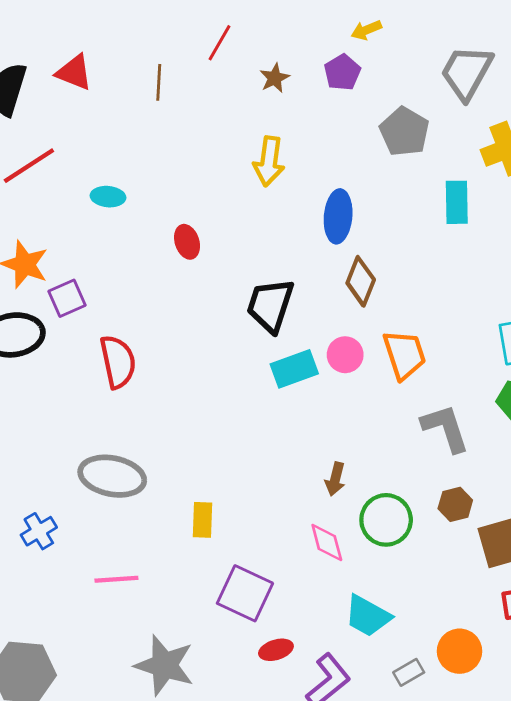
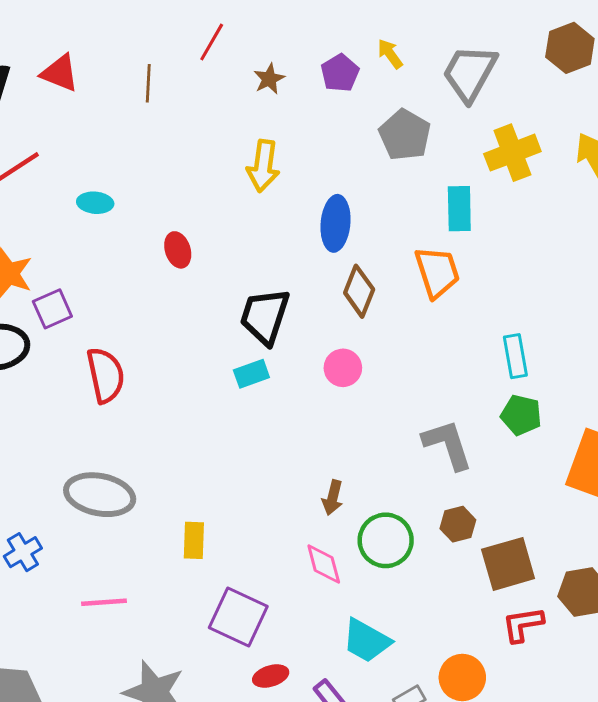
yellow arrow: (366, 30) -> (390, 54), moved, turned 76
orange trapezoid: (404, 355) -> (437, 272), moved
cyan rectangle: (294, 369) -> (251, 374), moved, size x0.7

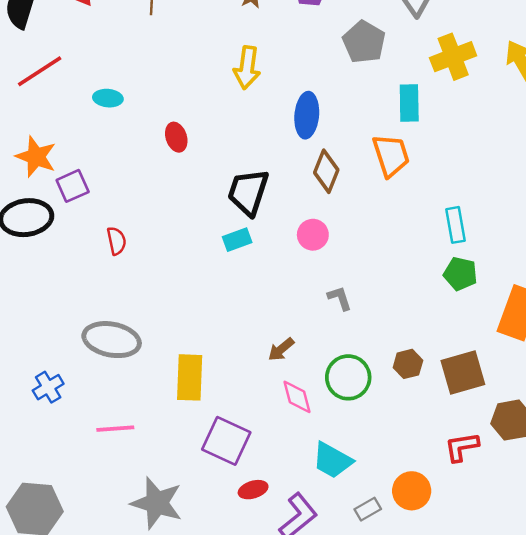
red semicircle: (105, 375) -> (116, 241), size x0.6
gray L-shape: (448, 445) -> (340, 298), moved, size x0.6
brown arrow: (333, 498) -> (281, 349), moved, turned 36
yellow rectangle: (194, 540) -> (190, 377), size x1.5
brown square: (508, 564) -> (463, 373), moved

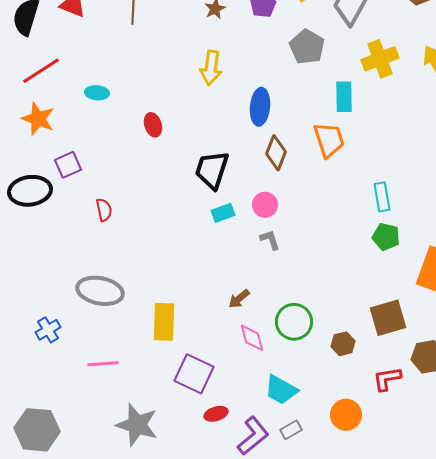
orange star: (36, 157) -> (38, 119), moved
cyan rectangle: (237, 240) -> (223, 213), moved
gray L-shape: (340, 298) -> (270, 240), moved
brown hexagon: (408, 364) -> (343, 344), moved
gray rectangle: (368, 509) -> (291, 430), moved

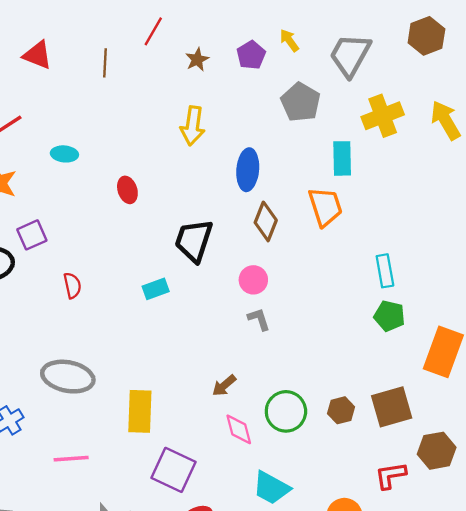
cyan rectangle: (223, 213) -> (156, 289), moved
brown hexagon: (343, 344) -> (341, 410), moved

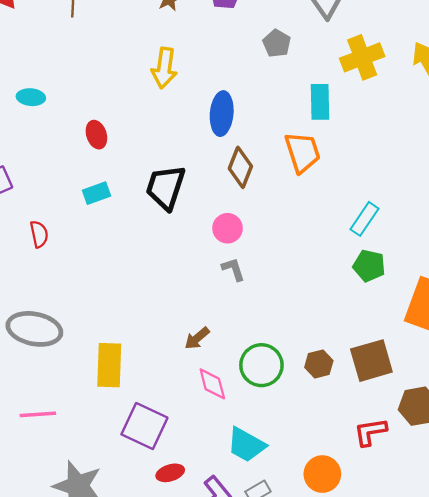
gray pentagon: (301, 102) -> (277, 43), size x0.7
cyan rectangle: (385, 271) -> (364, 219), turned 44
cyan rectangle: (156, 289) -> (96, 193), moved

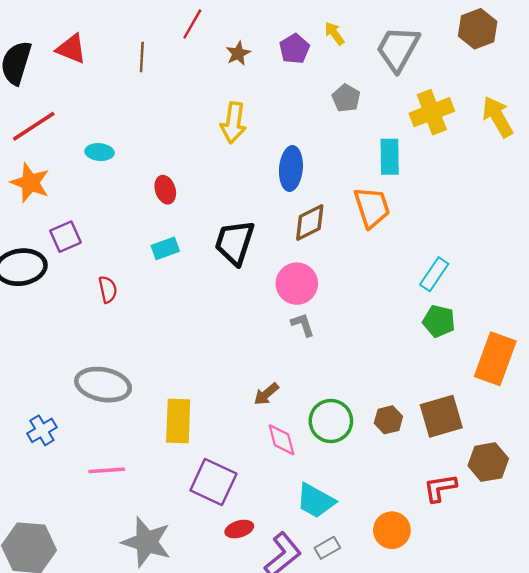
brown diamond: (240, 167) -> (310, 223), turned 42
pink circle: (228, 228) -> (297, 284), size x1.4

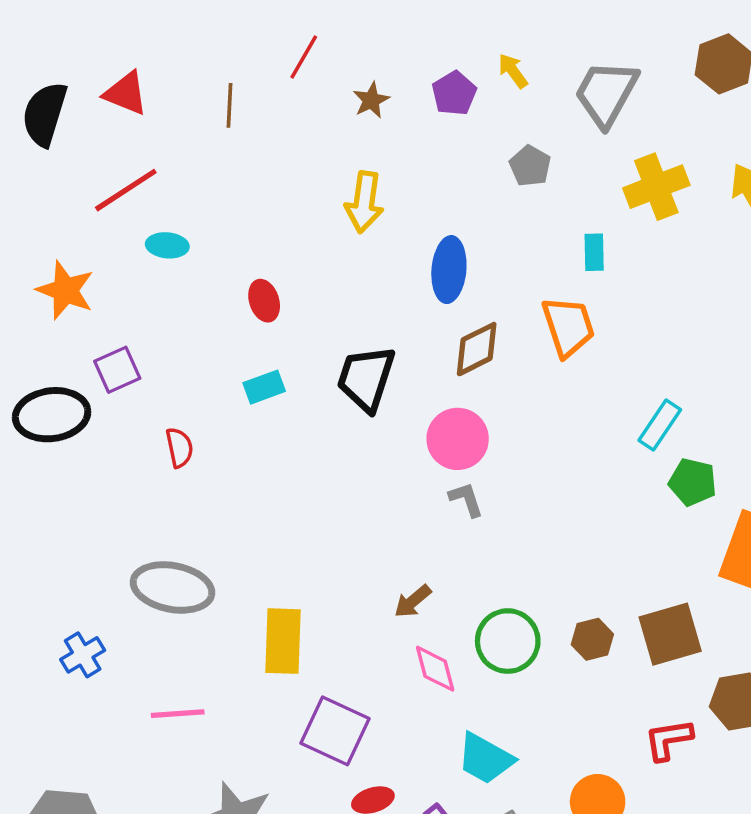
red line: (34, 126) -> (126, 190), moved
cyan rectangle: (390, 157) -> (594, 252), size x0.7
green pentagon: (439, 321) -> (693, 482), moved

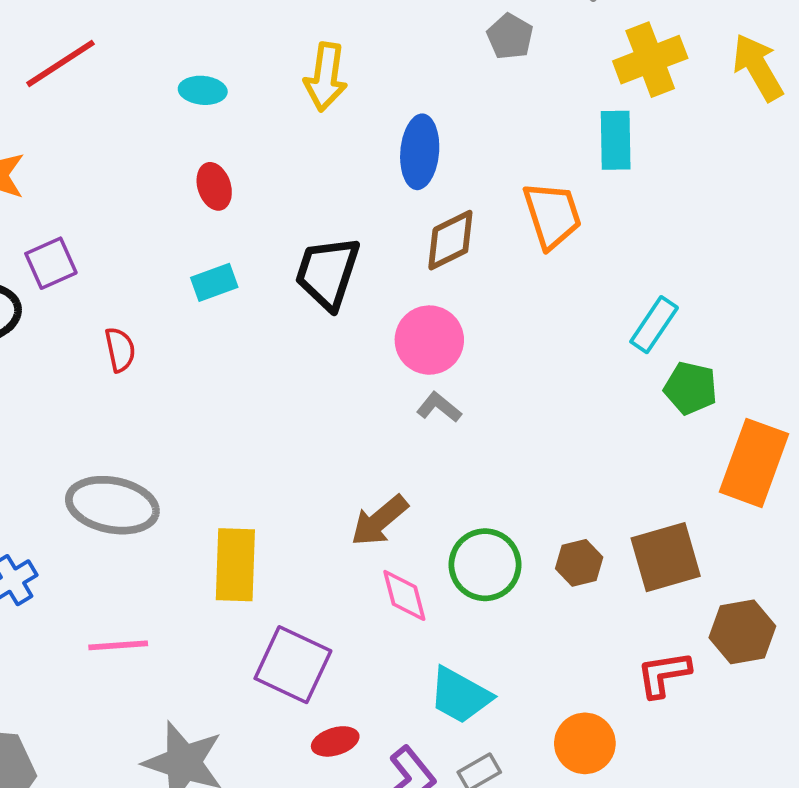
cyan ellipse: (167, 245) -> (203, 90), moved
cyan rectangle: (594, 252) -> (616, 140), moved, size x1.4
gray L-shape: (466, 499) -> (439, 407), turned -33
brown arrow: (413, 601) -> (379, 521), size x1.4

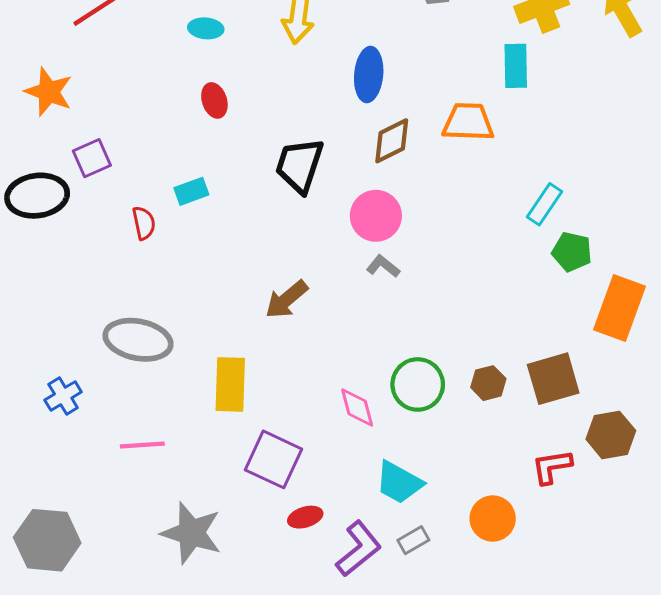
orange trapezoid: (552, 215) -> (468, 122), turned -70
cyan rectangle: (214, 282) -> (191, 191), moved
brown arrow: (379, 521) -> (287, 299), moved

